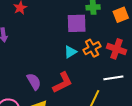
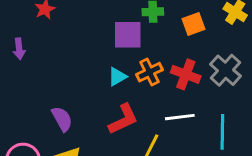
red L-shape: (62, 83) -> (123, 119), moved

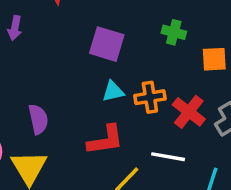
purple square: (128, 35) -> (107, 44), moved

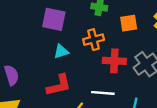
orange cross: (150, 97) -> (94, 40), moved
red cross: (189, 112) -> (114, 61), turned -30

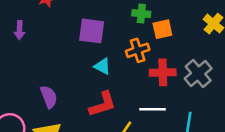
orange square: (129, 23) -> (162, 29), moved
cyan triangle: (61, 51) -> (102, 66), turned 49

